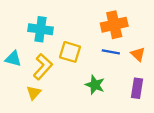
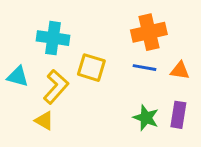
orange triangle: (138, 54) -> (180, 71), turned -35
green star: (95, 85) -> (146, 118), moved
yellow triangle: (34, 93) -> (44, 121), turned -42

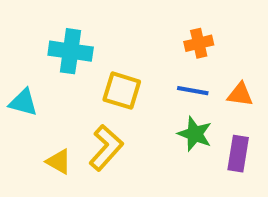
orange cross: (149, 32) -> (199, 43), size x0.6
yellow L-shape: (56, 87) -> (106, 148), moved
green star: (146, 118) -> (195, 134), moved

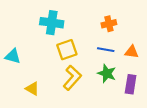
cyan cross: (71, 51) -> (52, 23), moved
yellow square: (122, 91) -> (67, 50), turned -36
yellow L-shape: (106, 148) -> (72, 78), moved

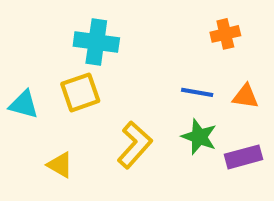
orange cross: (109, 24) -> (225, 34), moved
yellow square: (67, 50) -> (80, 92), moved
purple rectangle: (131, 84) -> (243, 157), turned 66

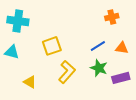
cyan cross: (96, 42) -> (18, 21), moved
yellow square: (80, 92) -> (52, 46), moved
blue line: (197, 92) -> (98, 46), turned -42

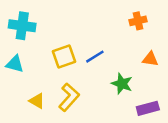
blue line: (98, 46) -> (95, 57), moved
yellow L-shape: (67, 72) -> (69, 97), moved
purple rectangle: (121, 78) -> (148, 108), moved

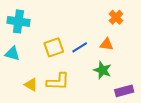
orange cross: (138, 21) -> (116, 17), turned -32
orange triangle: (150, 59) -> (107, 44), moved
yellow L-shape: (69, 97) -> (58, 82), turned 50

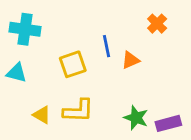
orange triangle: (107, 44) -> (130, 60), moved, turned -32
blue line: (80, 47) -> (106, 46), moved, turned -70
green star: (102, 70) -> (136, 118), moved

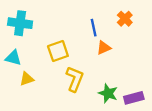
blue line: (106, 46) -> (94, 28), moved
yellow L-shape: (78, 111) -> (75, 79), moved, turned -70
yellow triangle: (42, 115) -> (27, 79), moved, turned -48

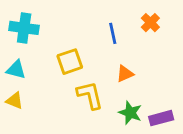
orange triangle: (104, 48) -> (125, 74), moved
yellow triangle: (27, 79) -> (15, 101), moved, turned 40
yellow L-shape: (75, 79) -> (90, 95), turned -35

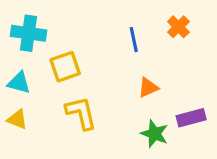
yellow square: (70, 62) -> (65, 67), moved
yellow L-shape: (90, 95) -> (81, 113), moved
purple rectangle: (161, 118) -> (191, 118), moved

